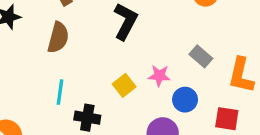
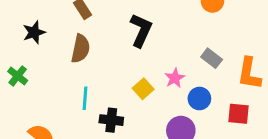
pink star: (159, 76) -> (175, 78), turned -30

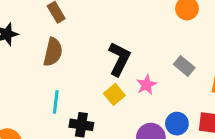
black L-shape: (141, 30) -> (119, 59), moved
blue circle: (199, 99) -> (177, 124), moved

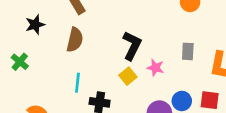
gray rectangle: (184, 66) -> (188, 51), turned 54
pink star: (146, 85) -> (155, 68), turned -30

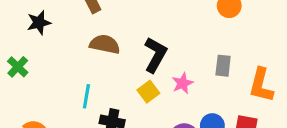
brown semicircle: (75, 40) -> (105, 44), moved, turned -95
pink star: (155, 68) -> (183, 83), turned 30

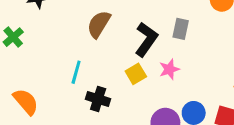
brown semicircle: (105, 44) -> (99, 24), turned -76
gray rectangle: (223, 66) -> (181, 29), moved

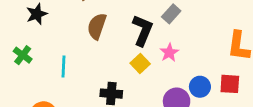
gray rectangle: (181, 29) -> (171, 14), turned 42
cyan line: (76, 72) -> (64, 66), moved

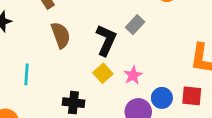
brown semicircle: (97, 26) -> (61, 35), turned 140
pink star: (169, 53) -> (133, 75), moved

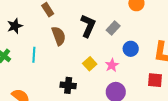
black L-shape: (106, 40) -> (88, 26), moved
cyan line: (26, 74) -> (34, 55), moved
blue circle: (162, 98) -> (131, 49), moved

